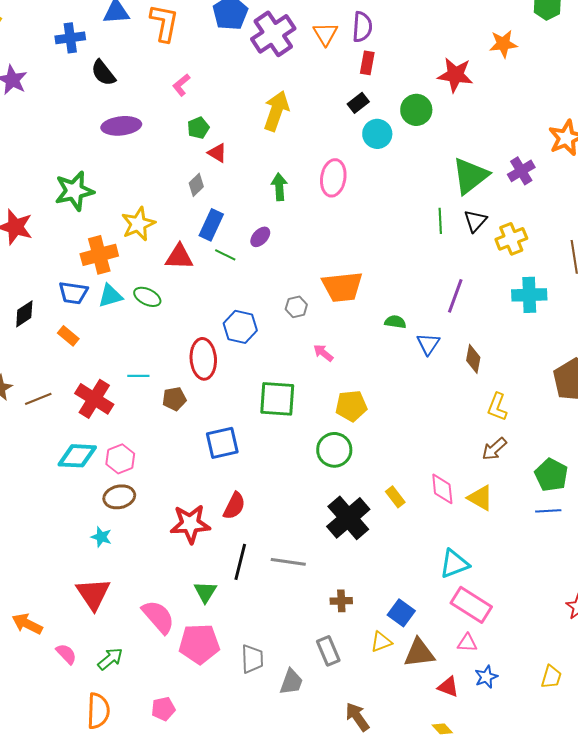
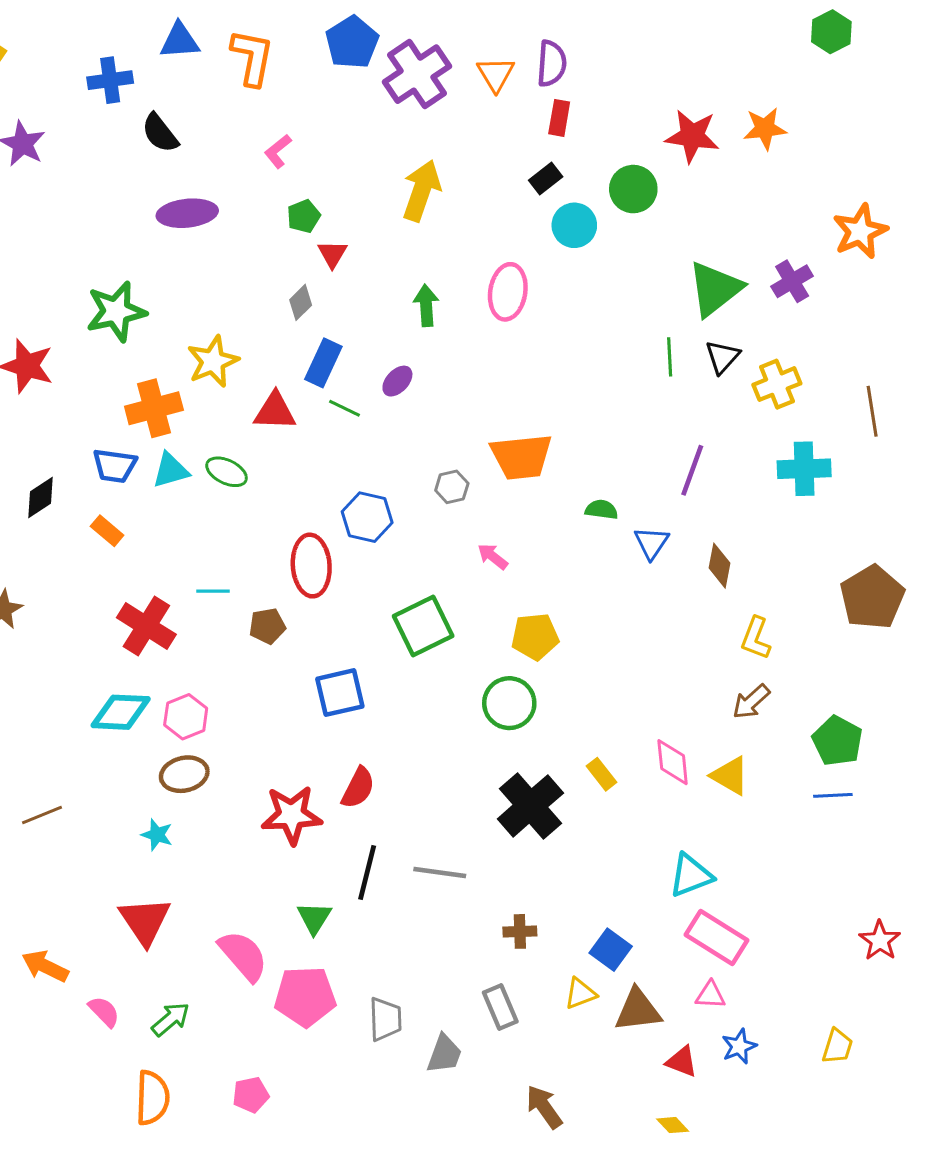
orange star: (503, 44) -> (765, 129), moved
red triangle: (217, 153) -> (332, 254), turned 30
brown line: (38, 399) -> (42, 815), moved
green square: (277, 399) -> (423, 626), turned -30

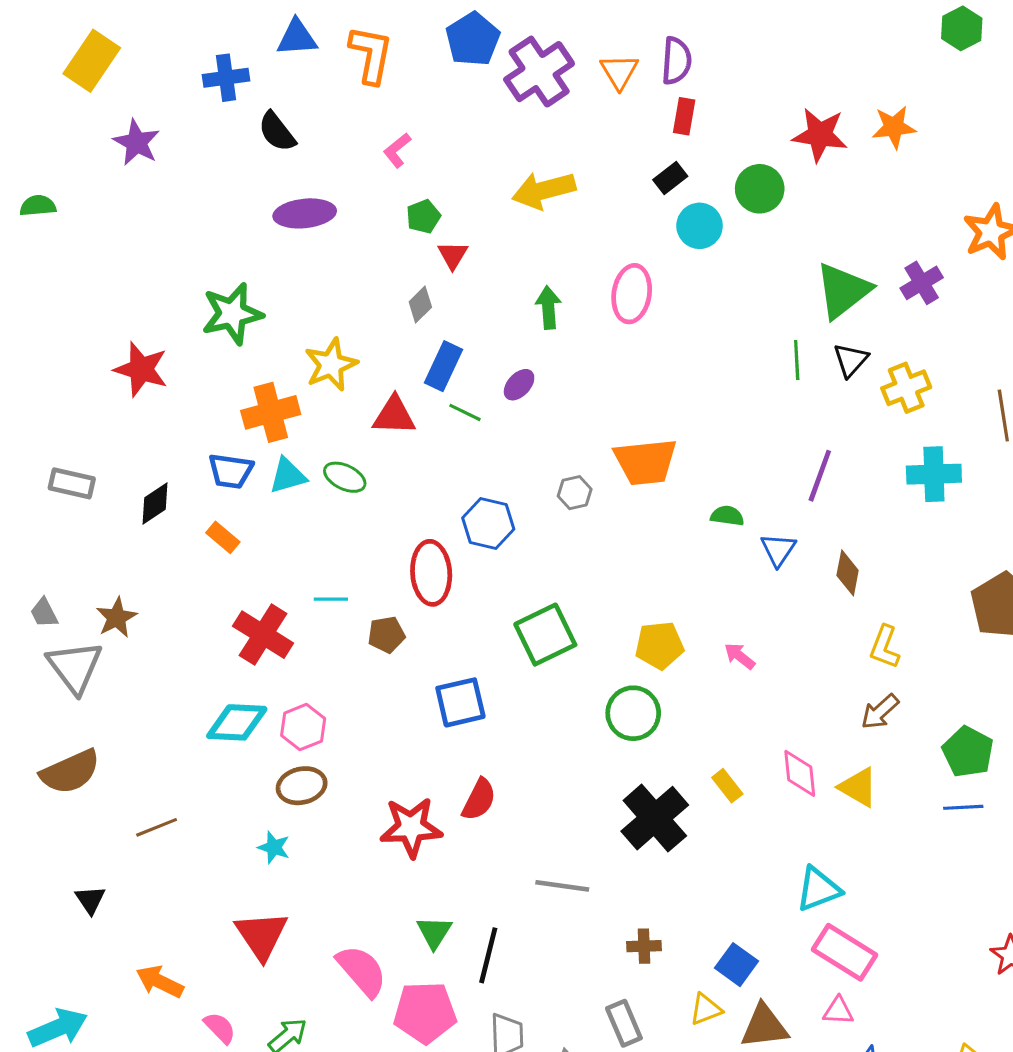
yellow arrow: (422, 191) -> (544, 190), turned -124
pink arrow: (493, 556) -> (740, 656), moved
black line: (367, 872) -> (488, 955), moved

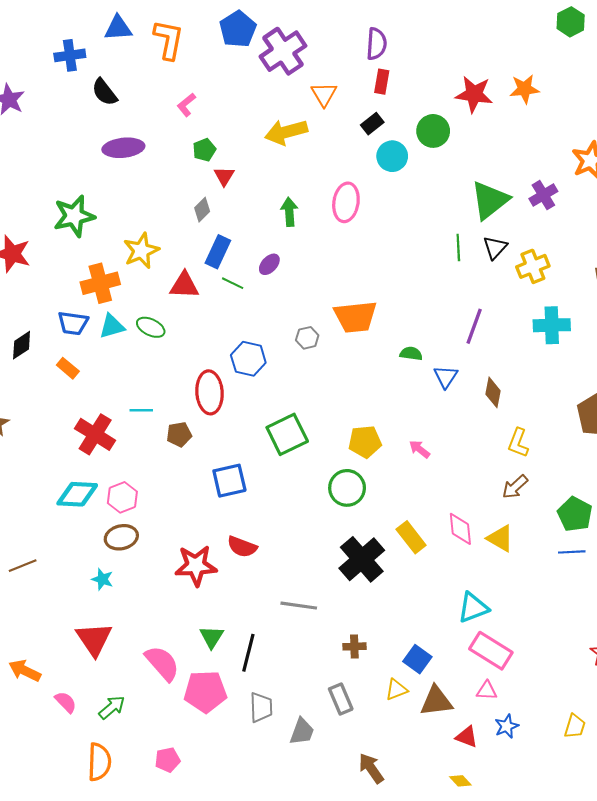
orange triangle: (619, 72) -> (324, 94), moved
yellow rectangle: (727, 786) -> (411, 537), size x1.4
red semicircle: (479, 800) -> (242, 547), turned 84

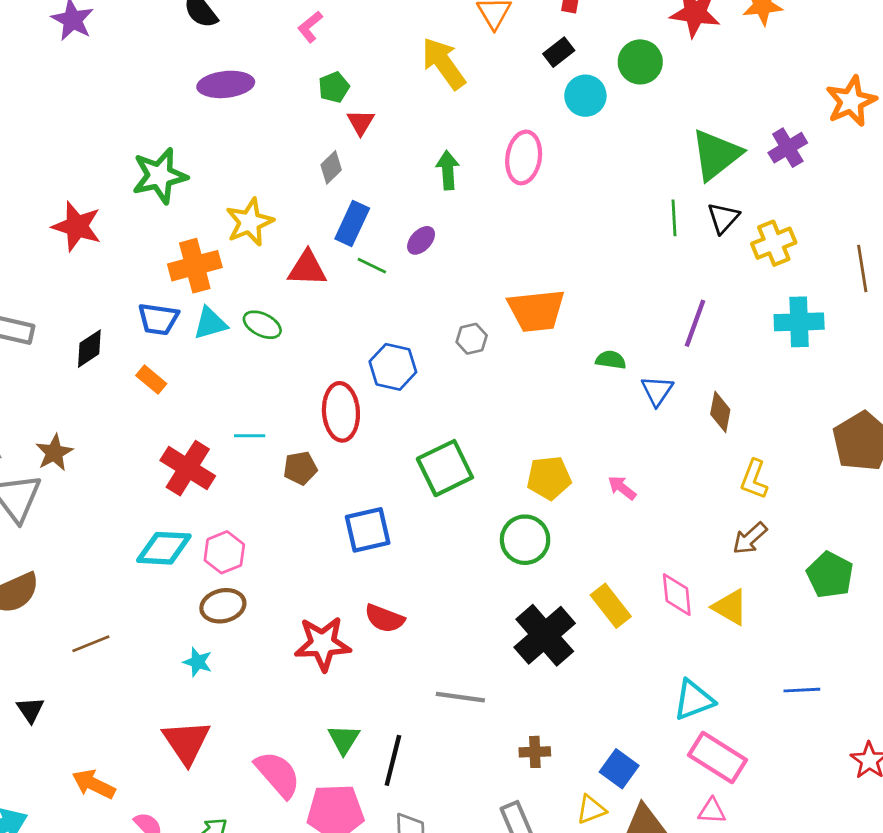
yellow arrow: (286, 132) -> (444, 63), turned 69
blue line: (572, 552) -> (802, 690), moved

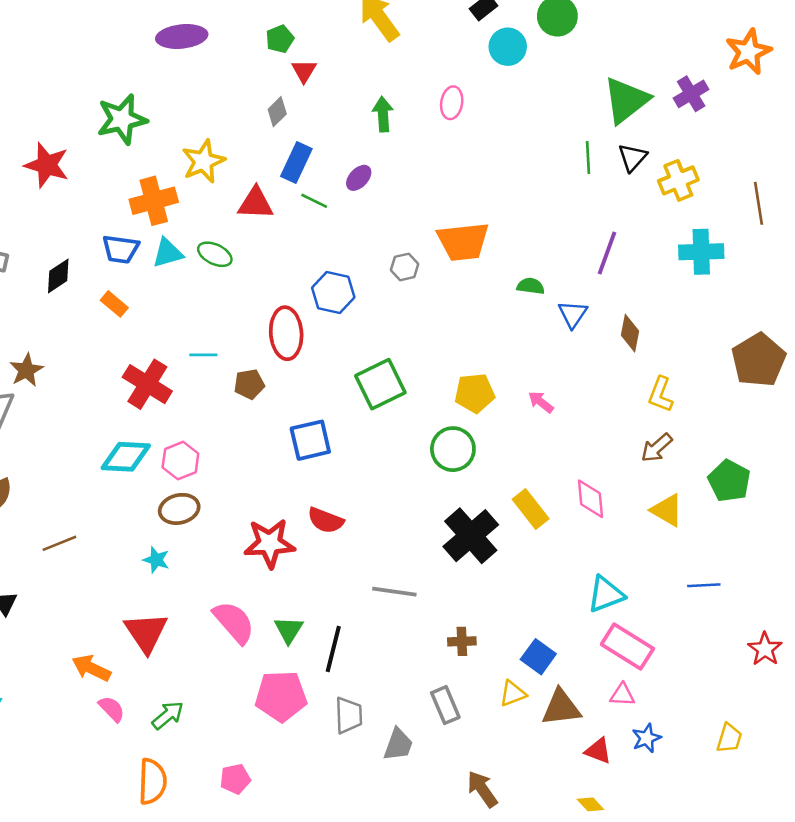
pink ellipse: (524, 157) -> (452, 103), size x0.7
yellow triangle: (730, 607) -> (667, 510), moved
pink semicircle: (278, 774) -> (234, 622), moved
orange arrow: (94, 784) -> (91, 668), moved

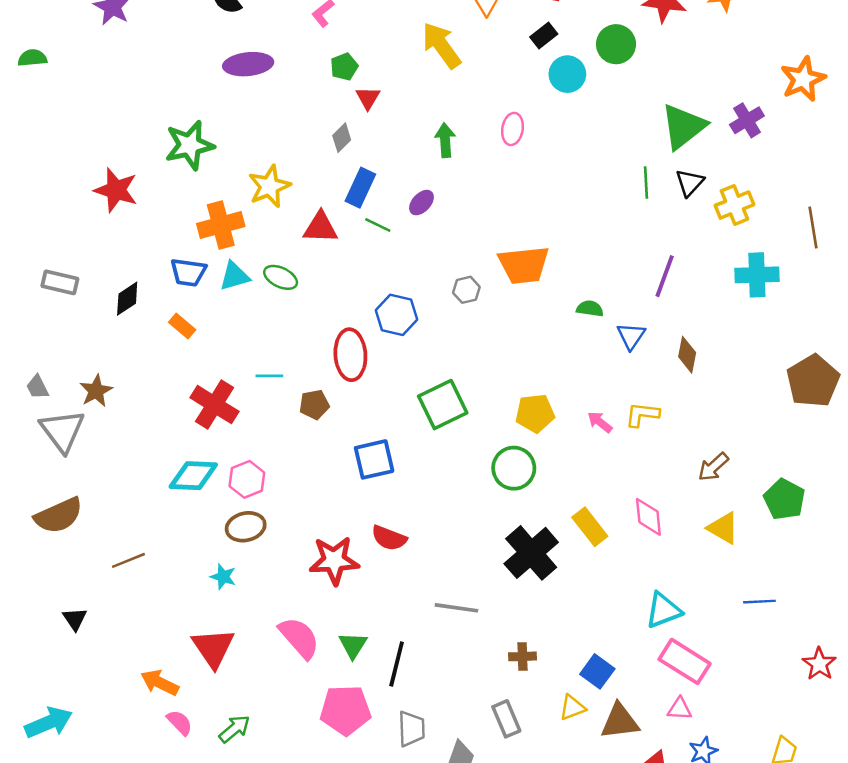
yellow L-shape: (661, 394) -> (642, 415), moved, turned 76

